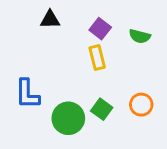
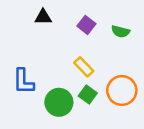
yellow rectangle: (97, 58) -> (84, 67), moved, turned -30
orange circle: (141, 105) -> (122, 90), size x1.5

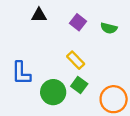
orange circle: (122, 90) -> (114, 99), moved

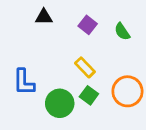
green semicircle: (109, 28) -> (122, 32), turned 42
orange circle: (114, 99) -> (127, 91), moved

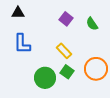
black triangle: (44, 17) -> (18, 13), moved
blue L-shape: (24, 82) -> (22, 44), moved

